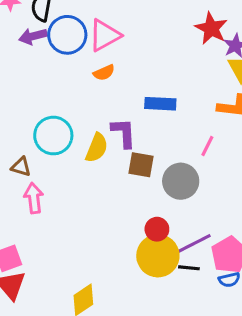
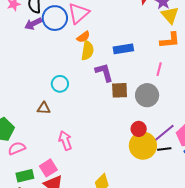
cyan circle: (53, 136) -> (60, 84), size x0.7
yellow semicircle: (97, 148) -> (87, 51), moved
pink arrow: (34, 198) -> (65, 141), moved

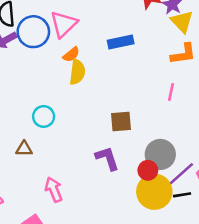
blue rectangle: (123, 49) -> (121, 42), moved
purple L-shape: (104, 72) -> (107, 158), moved
gray circle: (147, 95) -> (160, 154), moved

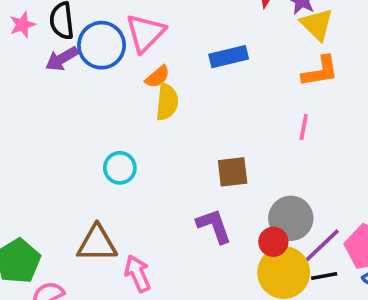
brown triangle: (24, 149) -> (97, 243), moved, size x1.6

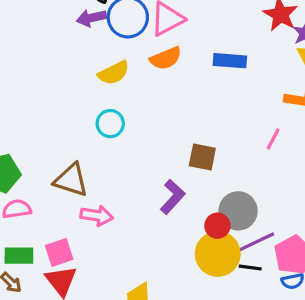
orange semicircle: (158, 77) -> (166, 58), size x1.4
yellow semicircle: (167, 102) -> (114, 73), moved, turned 40
purple L-shape: (214, 226) -> (173, 197), turned 44
pink arrow: (138, 273) -> (97, 216), turned 104

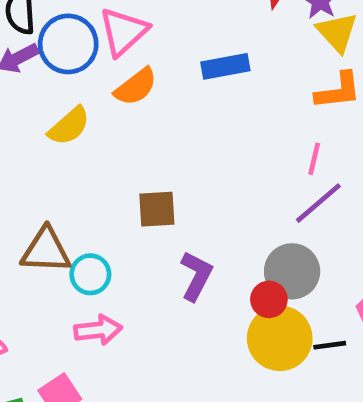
cyan circle: (110, 124) -> (90, 274), moved
brown square: (202, 157) -> (157, 209), moved
brown triangle: (71, 180) -> (46, 250), moved
purple line: (256, 242) -> (318, 203), moved

